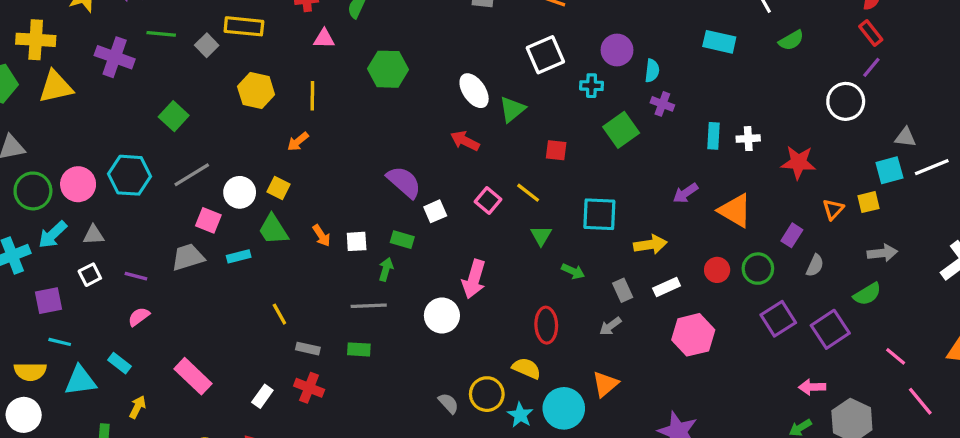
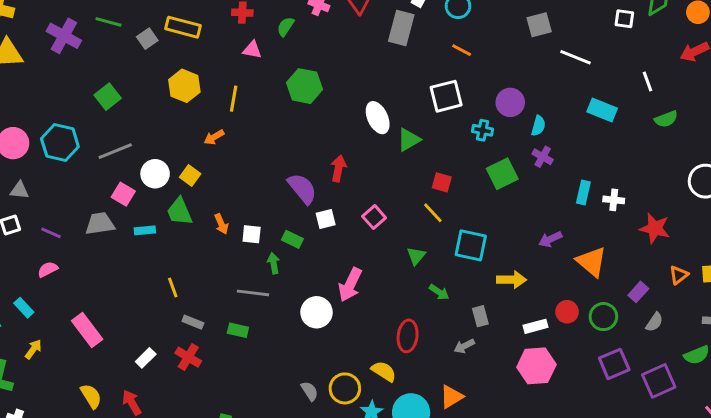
red arrow: (465, 141) -> (338, 168), moved, turned 65
yellow line: (528, 193) -> (433, 213), moved
green arrow: (386, 269) -> (274, 263), turned -36
white rectangle: (667, 287) -> (536, 326), moved

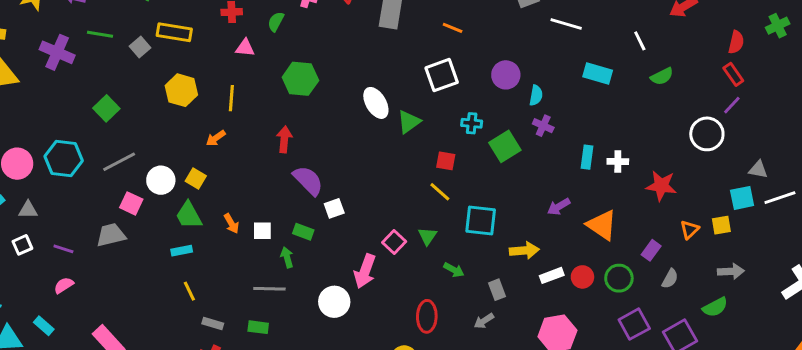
cyan cross: (482, 130) -> (472, 123), moved
red arrow: (338, 168) -> (284, 139), moved
pink square: (374, 217) -> (394, 242), moved
cyan rectangle: (145, 230) -> (182, 251), moved
white rectangle: (536, 326) -> (552, 275), moved

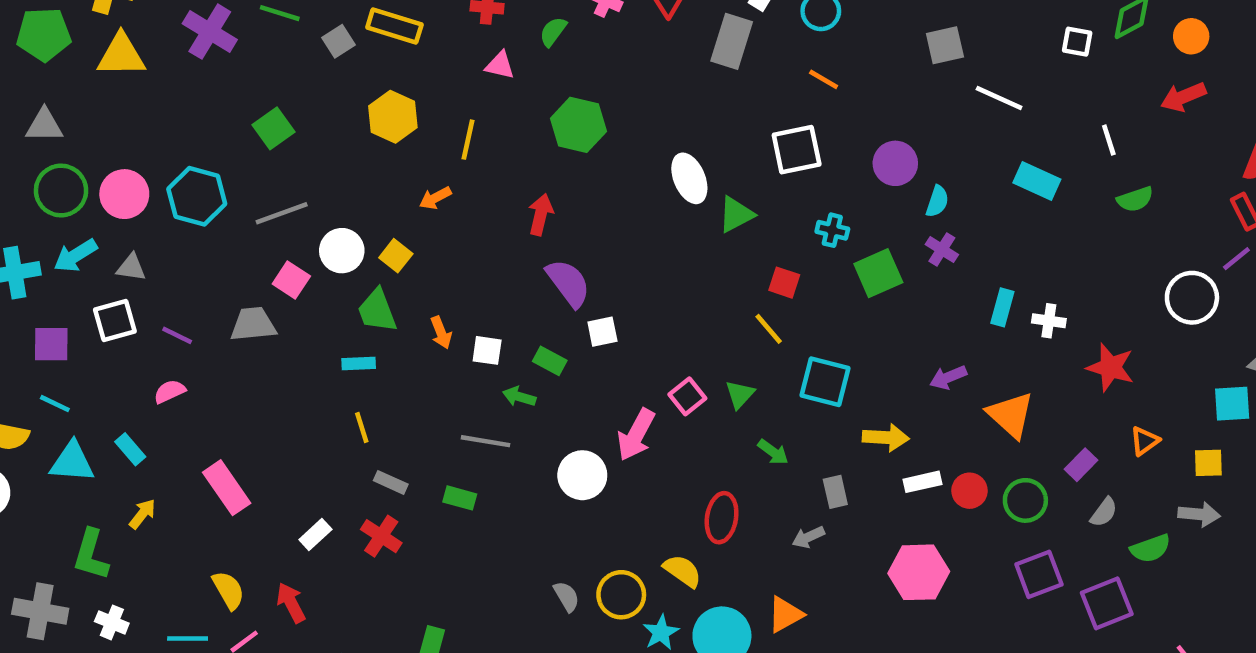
yellow square: (721, 225) -> (1208, 463), moved
white square: (22, 245) -> (115, 320), size x1.4
green arrow: (287, 257) -> (519, 397), turned -66
green semicircle: (715, 307) -> (1150, 548), moved

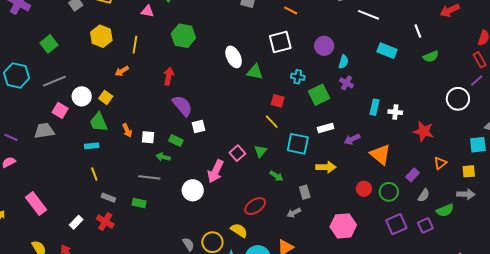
green triangle: (736, 214) -> (255, 72), turned 42
white rectangle: (923, 482) -> (326, 128), moved
red ellipse: (722, 518) -> (255, 206), turned 50
purple square: (1107, 603) -> (425, 225), moved, size x0.7

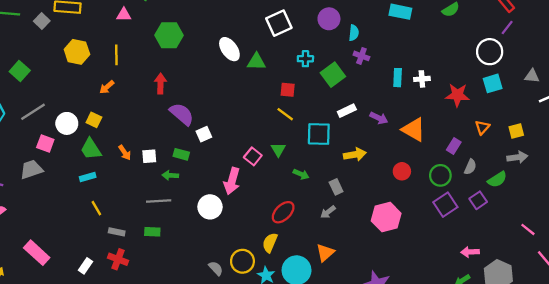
purple arrow: (352, 139) -> (379, 118), turned -119
cyan square: (478, 145) -> (493, 83), moved
green circle: (389, 192) -> (440, 175), moved
yellow semicircle: (239, 230) -> (270, 243), turned -90

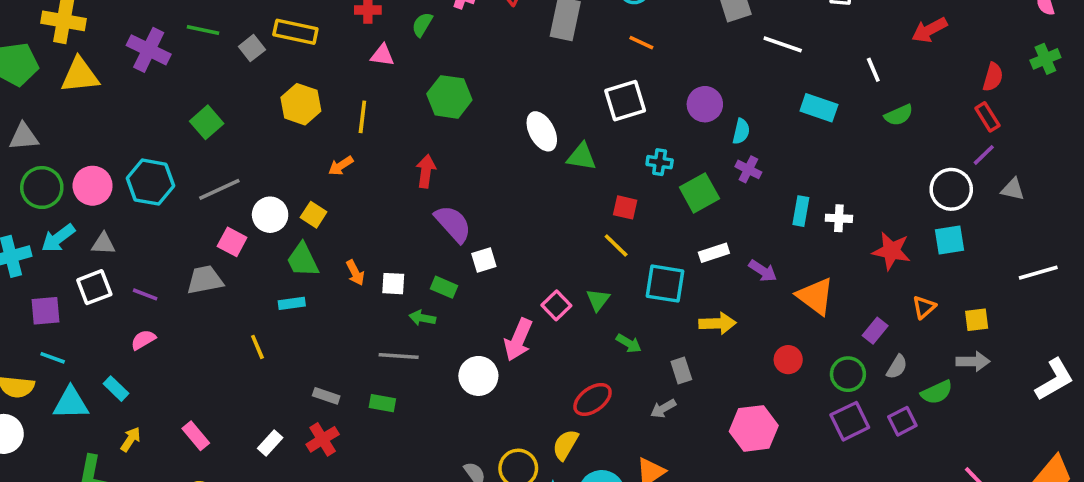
gray triangle: (532, 76) -> (1013, 189), moved
yellow line: (96, 208) -> (257, 347), moved
pink rectangle: (37, 253) -> (196, 436), moved, size x0.7
red cross: (118, 259) -> (323, 439), turned 30

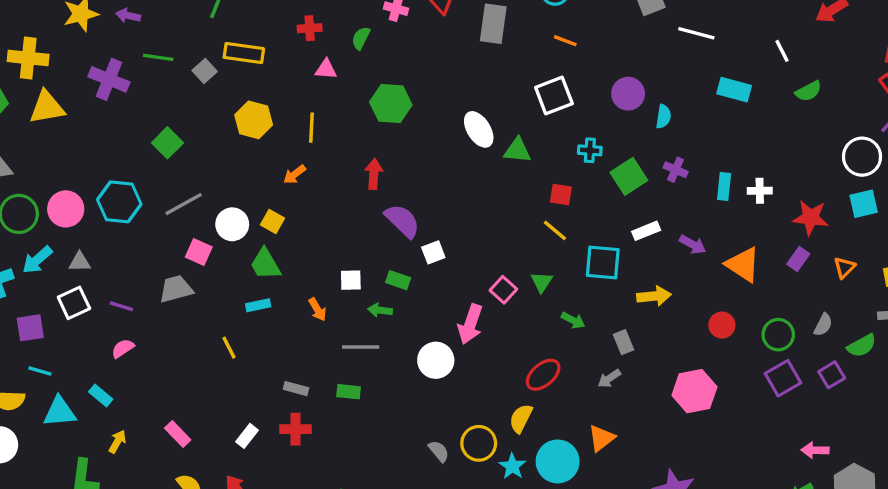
purple cross: (748, 169) -> (676, 170), moved
orange arrow: (355, 273) -> (317, 309), moved
purple rectangle: (875, 331) -> (798, 259), moved
red cross: (323, 439) -> (295, 429), turned 36

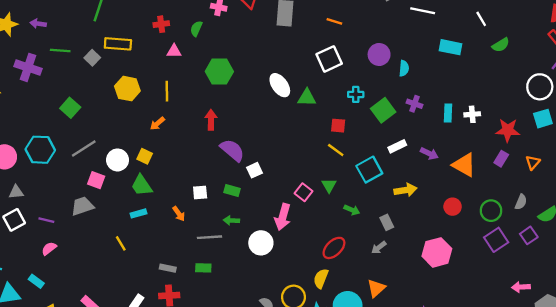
cyan square: (603, 263) -> (369, 170), turned -30
green arrow: (380, 310) -> (231, 220), moved

